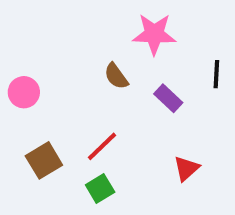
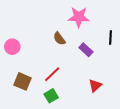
brown square: (44, 160) -> (22, 81), turned -36

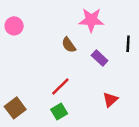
pink circle: (12, 47) -> (14, 26), moved
brown square: (22, 81) -> (15, 108), moved, turned 30

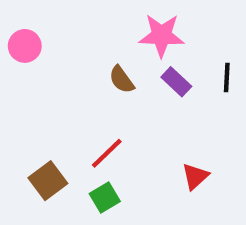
purple rectangle: (100, 58) -> (176, 82), moved
brown square: (15, 108) -> (48, 181), moved

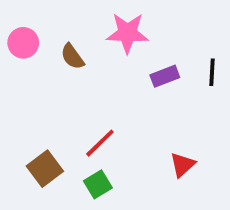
pink star: (162, 35) -> (127, 33), moved
brown semicircle: (122, 80) -> (72, 57), moved
purple rectangle: (176, 82) -> (165, 76), turned -64

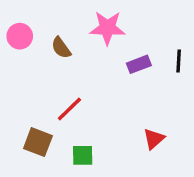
red line: (100, 143) -> (69, 109), moved
brown square: (45, 169) -> (38, 142), turned -32
green square: (98, 184) -> (83, 155), turned 30

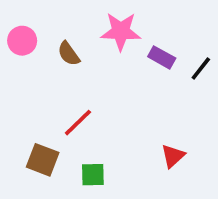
black line: (179, 61) -> (201, 69), turned 35
purple rectangle: (139, 64) -> (162, 57), moved, turned 50

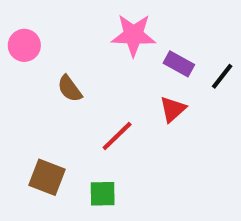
brown semicircle: (69, 54) -> (70, 89), moved
red line: (78, 123) -> (117, 136), moved
red triangle: (173, 156) -> (173, 109), moved

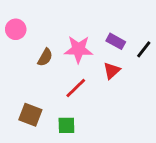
pink star: (134, 35) -> (78, 49), moved
brown semicircle: (70, 89) -> (45, 57), turned -114

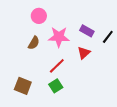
pink circle: (16, 29) -> (39, 16), moved
green square: (66, 125) -> (56, 86), moved, turned -32

